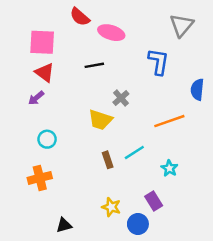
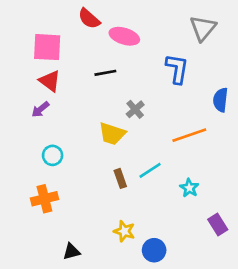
purple rectangle: (154, 201) -> (218, 224), moved

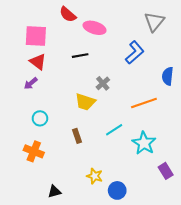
blue L-shape: (177, 69) -> (135, 52), turned 40
brown rectangle: (120, 178) -> (77, 136), moved
cyan star: (189, 188) -> (144, 143), size x1.6
orange cross: (44, 199) -> (34, 151), turned 36

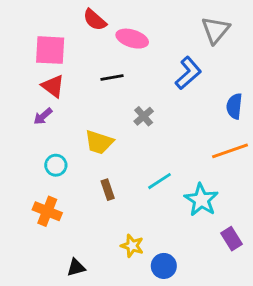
yellow trapezoid: (85, 102) -> (99, 142), moved
orange line: (144, 103) -> (230, 151), moved

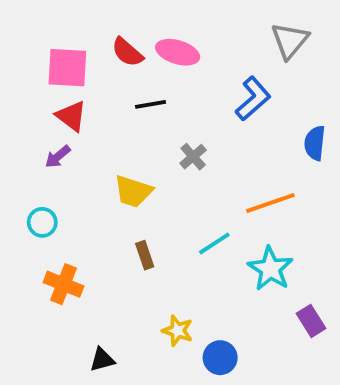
red semicircle: (95, 20) -> (127, 52), moved
orange line: (230, 151) -> (270, 203), moved
cyan circle: (56, 165) -> (42, 222), moved

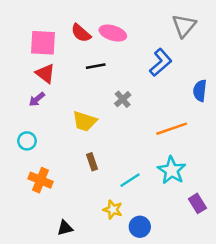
cyan line: (214, 244) -> (130, 180), moved

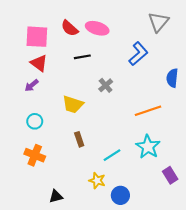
cyan circle: (27, 141) -> (35, 121), moved

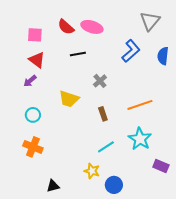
pink square: (37, 37) -> (35, 35), size x0.7
blue semicircle: (172, 78) -> (163, 56), moved
brown rectangle: (79, 139) -> (103, 114), moved
purple rectangle: (170, 175) -> (161, 166), turned -35

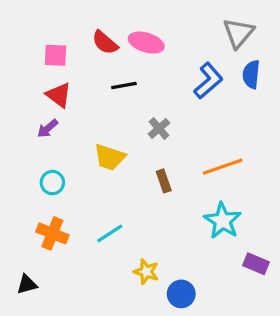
blue semicircle: (163, 56) -> (251, 74), moved
cyan line: (106, 147) -> (110, 233), moved
black triangle: (53, 186) -> (27, 284), moved

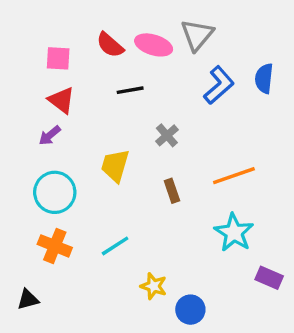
gray triangle: (239, 33) -> (197, 35), moved
yellow trapezoid: (110, 157) -> (115, 166), turned 88
cyan circle: (52, 183) -> (55, 192), size x1.6

